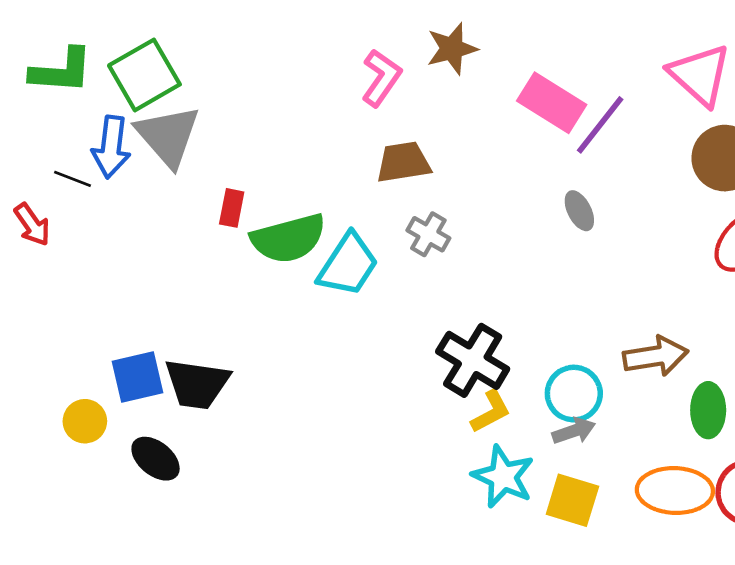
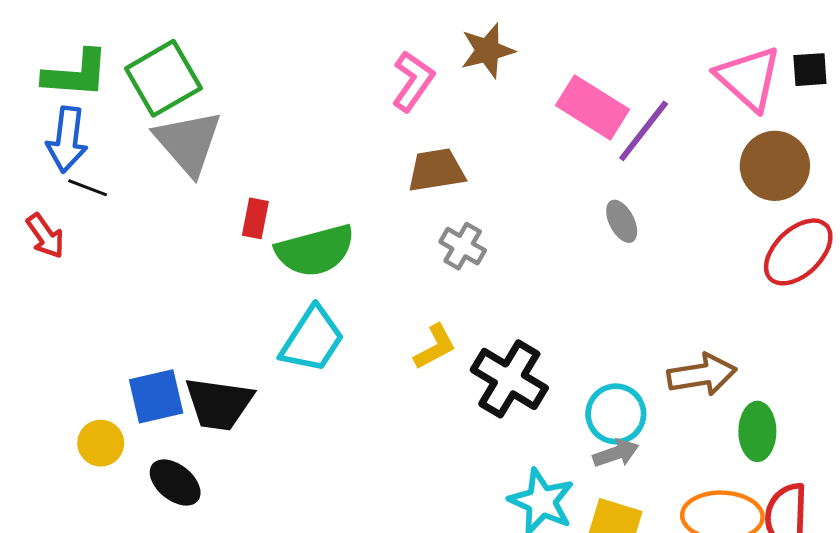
blue arrow: (111, 147) -> (67, 140), moved
cyan trapezoid: (348, 265) -> (312, 339), moved
yellow L-shape: (491, 412) -> (435, 347), moved

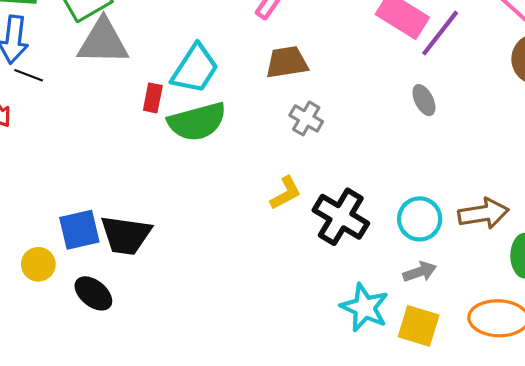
gray triangle: (188, 142) -> (103, 42), turned -48
cyan trapezoid: (312, 339) -> (195, 69), moved
cyan circle: (616, 414) -> (420, 219), moved

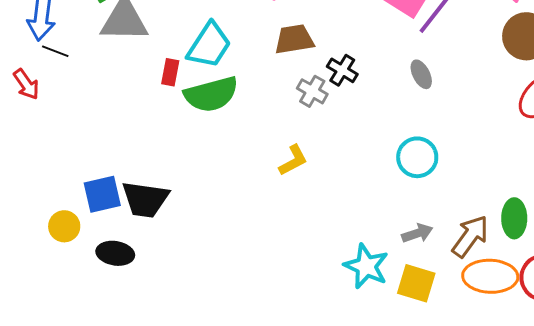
brown arrow: (483, 214) -> (470, 236), moved, turned -45
black cross: (341, 217) -> (342, 70), moved, size x0.6
cyan circle: (420, 219) -> (417, 157), moved
black ellipse: (93, 293) -> (115, 253), turned -30

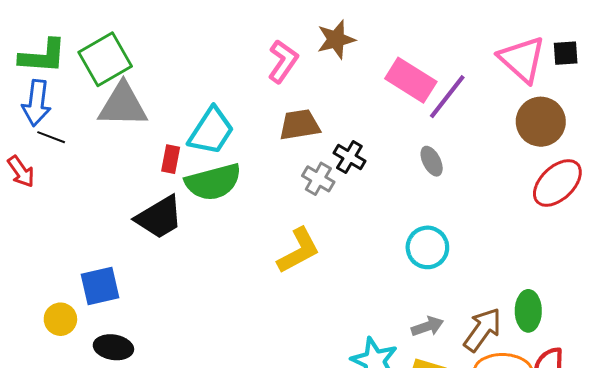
yellow L-shape: (293, 160) -> (299, 251), size x1.4
black trapezoid: (145, 199) -> (159, 217), moved, turned -39

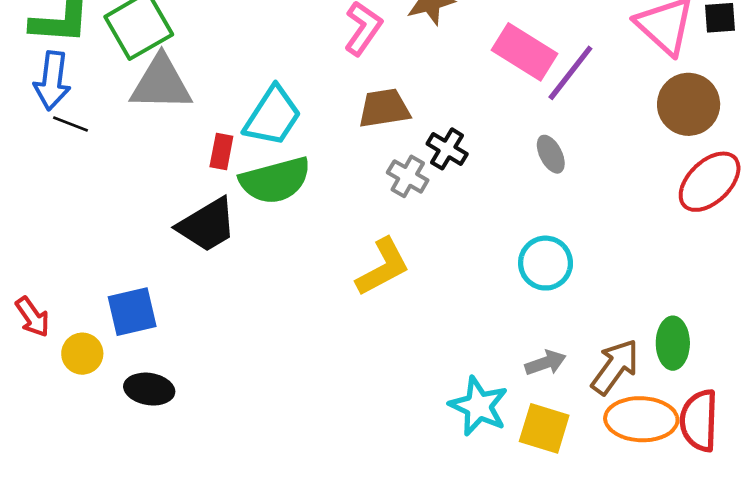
red arrow: (21, 172) -> (32, 317), moved

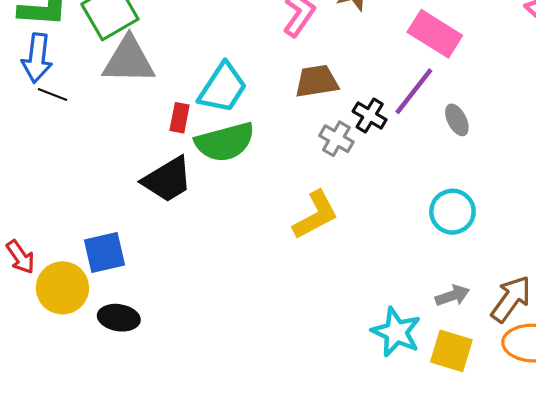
purple line: (570, 73) -> (414, 91), moved
yellow circle: (82, 354) -> (62, 288), size x1.5

